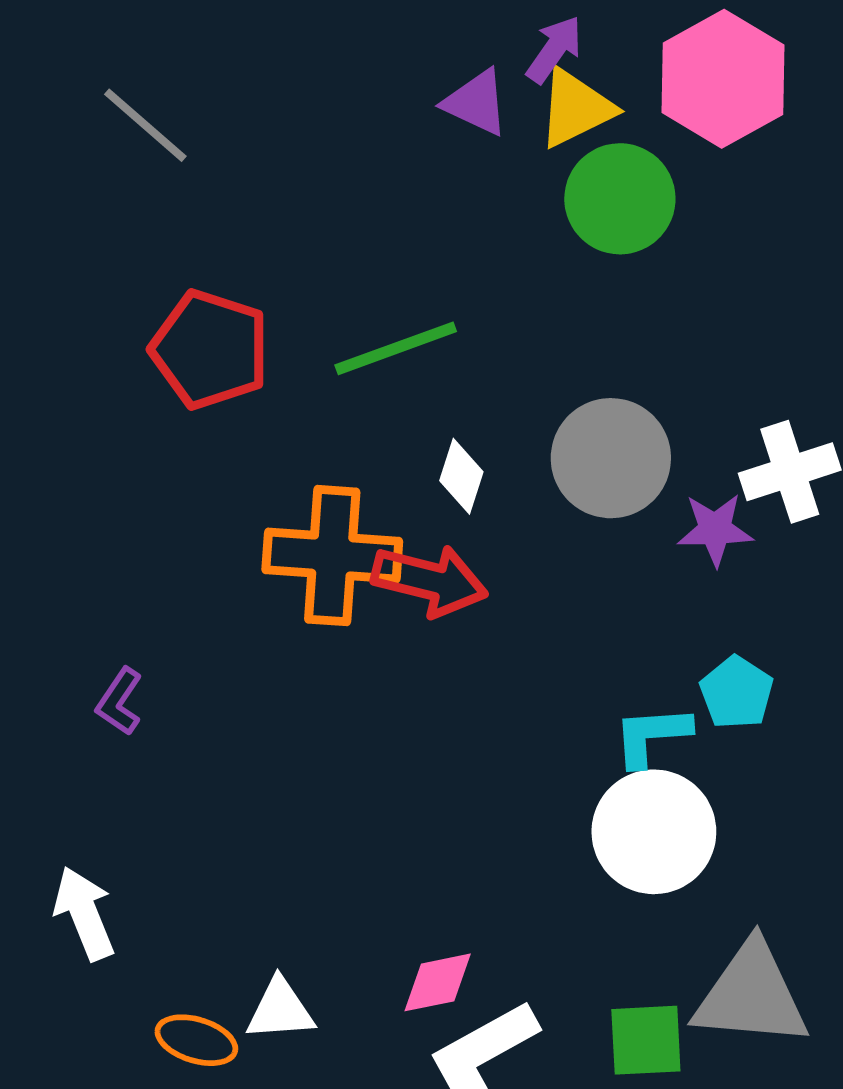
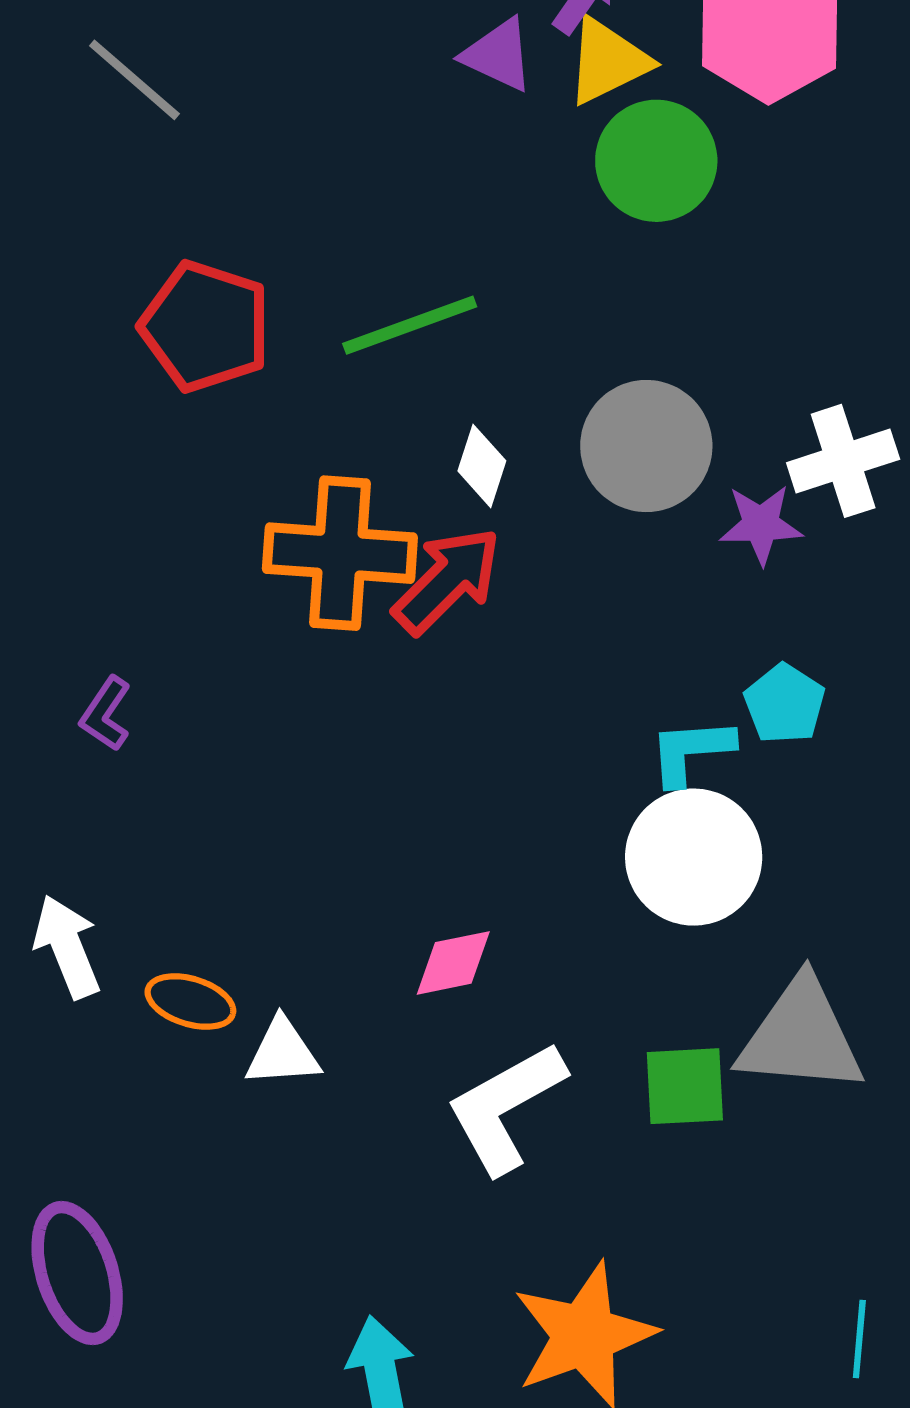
red arrow: (430, 580) -> (447, 581), turned -59
pink diamond: (438, 982) -> (453, 963), moved
orange ellipse: (196, 1040) -> (190, 1002), moved

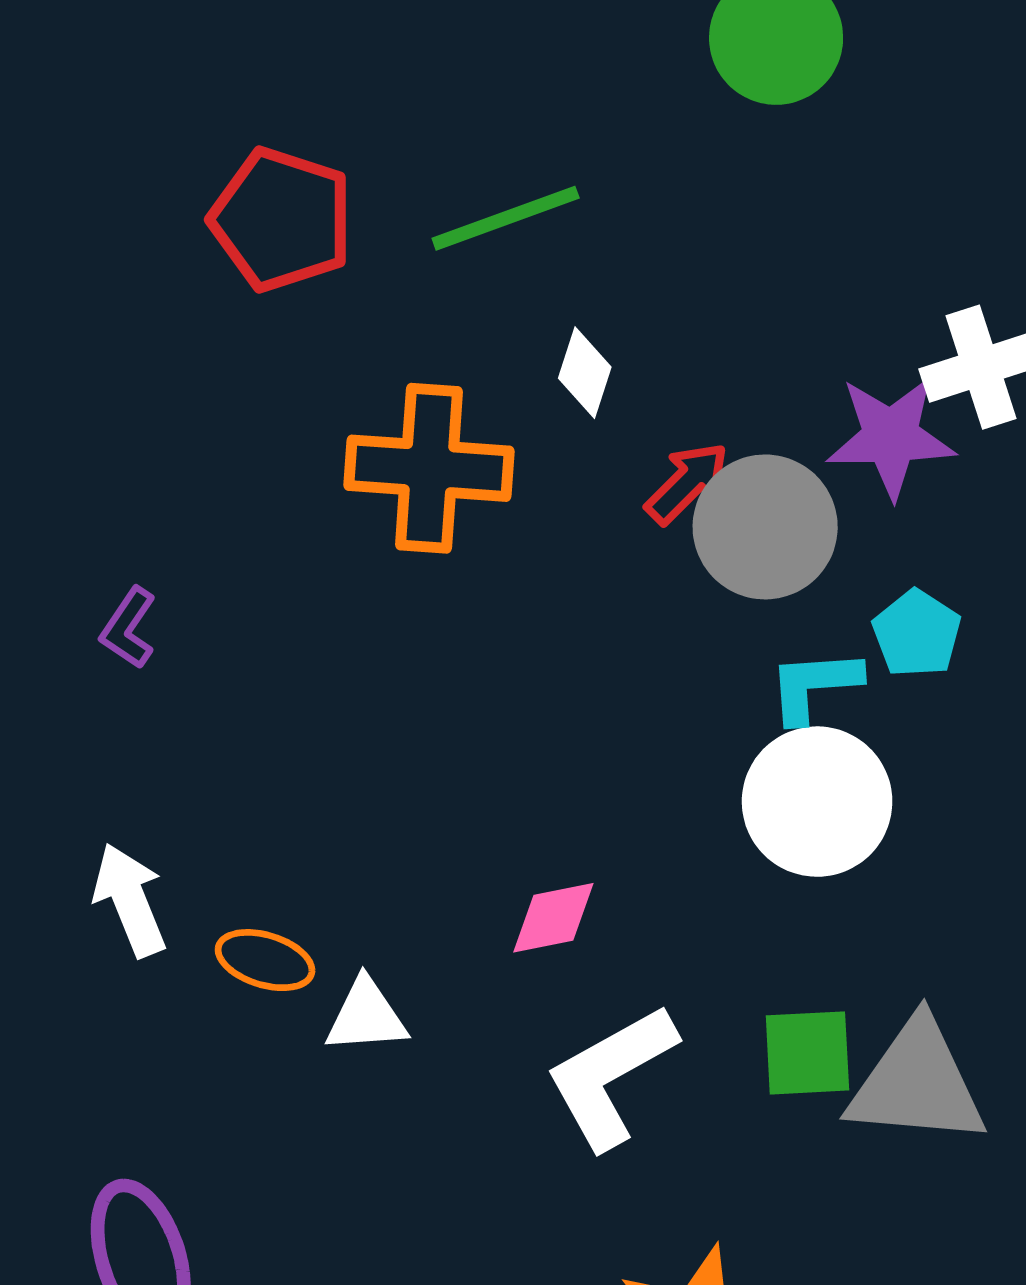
gray circle: (646, 446) -> (765, 527), moved
purple star: (761, 524) -> (891, 437), size x1.4
red arrow: (447, 581) -> (687, 483), moved, size x0.7
purple L-shape: (106, 714) -> (128, 628), moved
gray triangle: (801, 1036) -> (917, 1083), moved

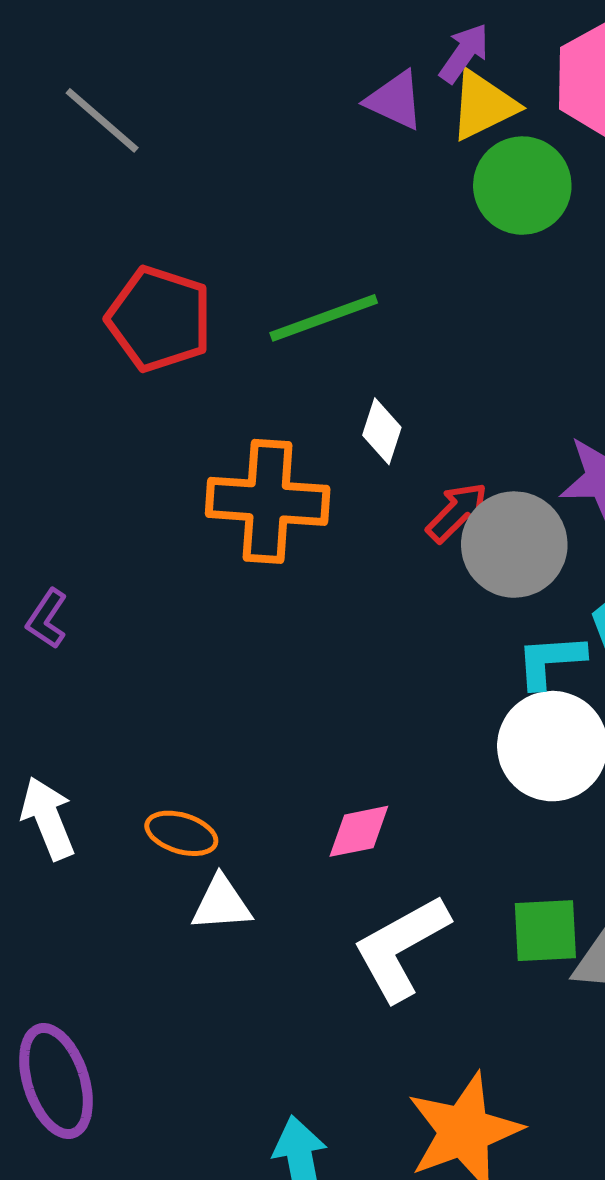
orange ellipse: (265, 960) -> (181, 833), moved

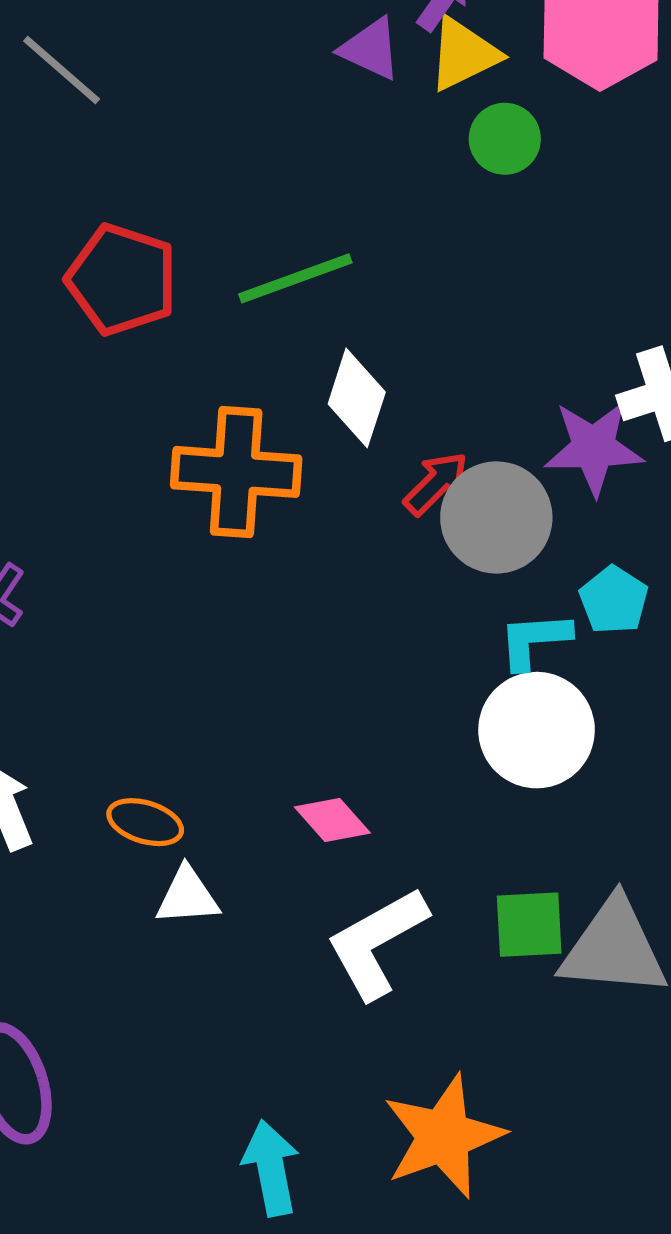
green circle: (522, 186) -> (505, 139), size x0.7
white diamond: (382, 431) -> (357, 398), size x1.4
pink diamond: (359, 831) -> (332, 820), turned 60

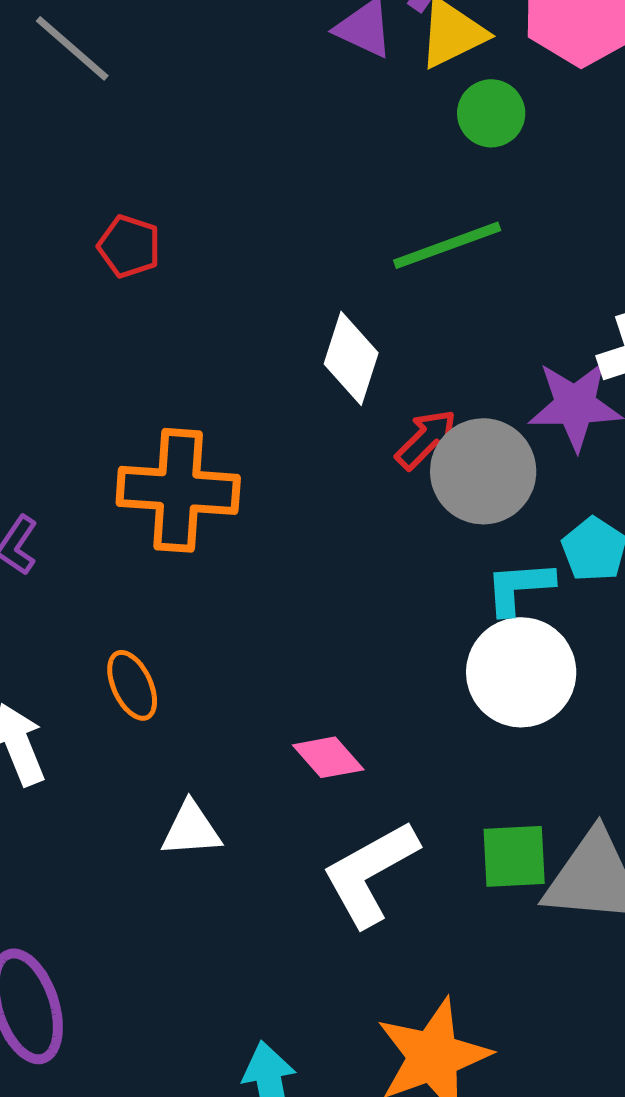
green line: (295, 278) -> (447, 245), moved
red pentagon: (122, 279) -> (129, 246), size x0.6
orange cross: (236, 472) -> (178, 490), moved
orange ellipse: (145, 822) -> (132, 685), moved, turned 48

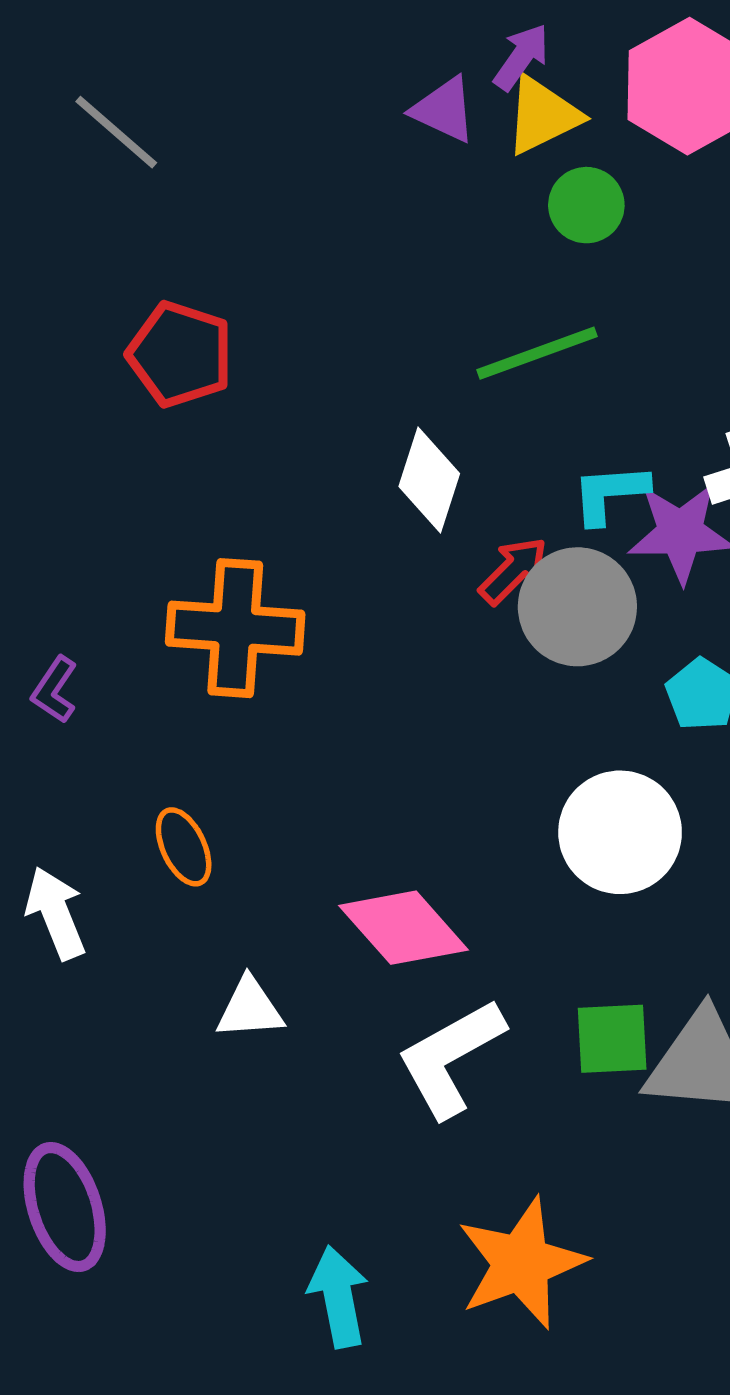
red pentagon: (129, 246) -> (180, 354), size x1.5
cyan L-shape: (519, 587) -> (610, 493), moved
pink diamond: (328, 757) -> (403, 928), size x1.6

